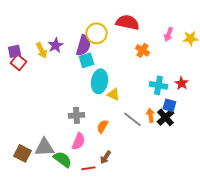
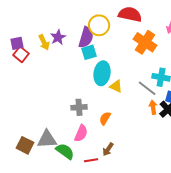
orange cross: (142, 50) -> (145, 42), size x1.6
gray line: (132, 119) -> (147, 88), moved

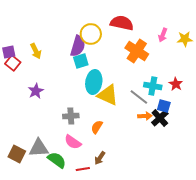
purple star: (58, 37) -> (36, 91), moved
yellow triangle: (116, 86) -> (108, 95), size x1.6
orange arrow: (153, 107) -> (145, 116), turned 96
pink semicircle: (81, 133) -> (73, 142), turned 102

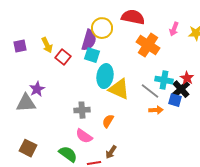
cyan square: (81, 61) -> (92, 55), turned 35
red square: (13, 63) -> (63, 57), moved
purple star: (36, 91) -> (37, 89), moved
black cross: (160, 118) -> (181, 89), moved
gray triangle: (39, 148) -> (26, 103), moved

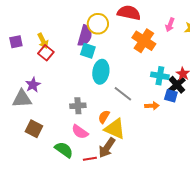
red square: (63, 57) -> (46, 53), moved
yellow triangle: (119, 89) -> (115, 129), moved
gray line: (150, 91) -> (123, 94), moved
brown square: (28, 148) -> (34, 129), moved
brown arrow: (111, 152) -> (107, 148), size x1.5

